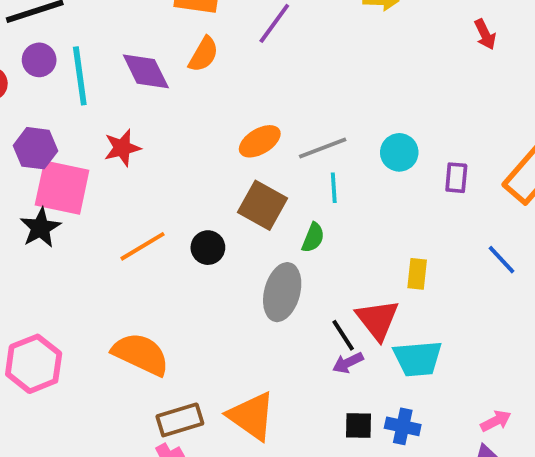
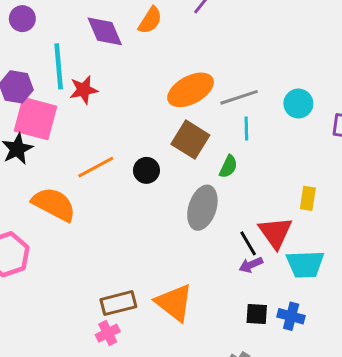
cyan line: (80, 76) -> (59, 66), moved
orange ellipse: (260, 141) -> (191, 90), size x1.4
orange semicircle: (141, 354) -> (54, 204), moved

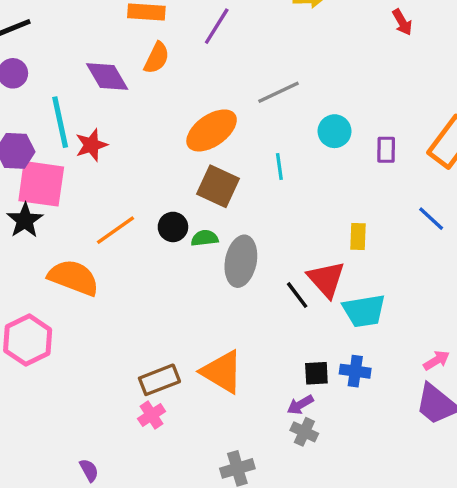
gray line: (239, 97) -> (279, 92), moved
green semicircle: (228, 166) -> (205, 238), moved, turned -115
purple arrow: (251, 265) -> (300, 405), moved

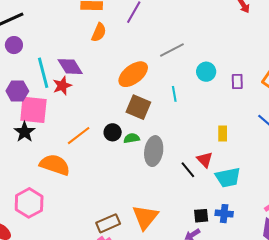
purple diamond: (107, 76) -> (70, 67), moved
red triangle: (326, 279) -> (205, 160), size x0.7
orange triangle: (222, 372) -> (145, 217), turned 40

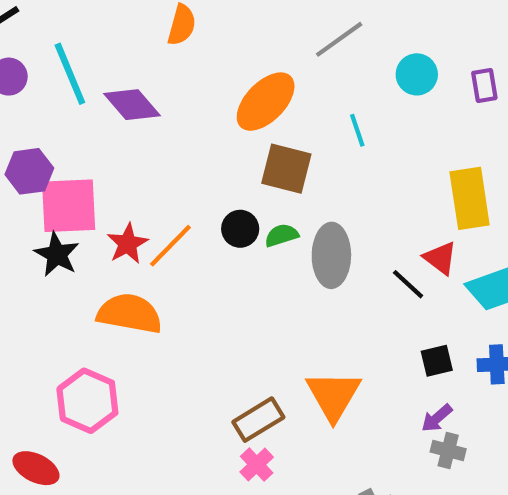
cyan line: (43, 73) -> (70, 74), moved
red star: (62, 86) -> (128, 244), moved
yellow rectangle: (223, 134) -> (470, 198), size x1.8
black square: (201, 216) -> (437, 361), moved

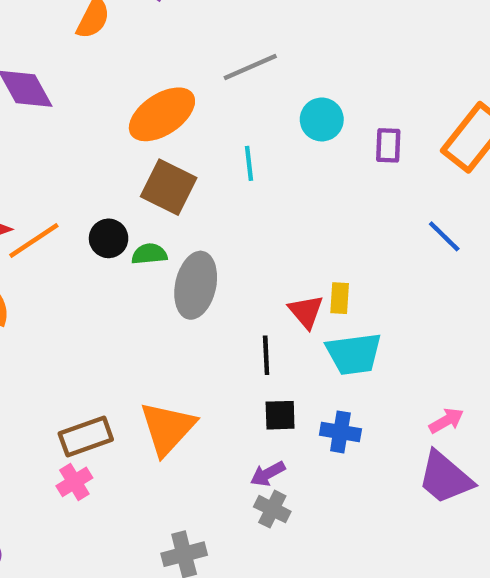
yellow rectangle: (470, 198) -> (340, 298), moved, size x0.5
black line: (408, 284) -> (266, 355), moved, turned 33

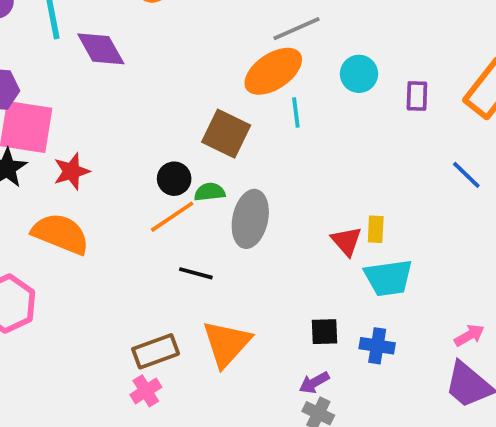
orange ellipse: (162, 114) -> (273, 71), moved
orange line: (34, 241) -> (172, 217), moved
black line: (266, 355) -> (196, 273), moved, turned -72

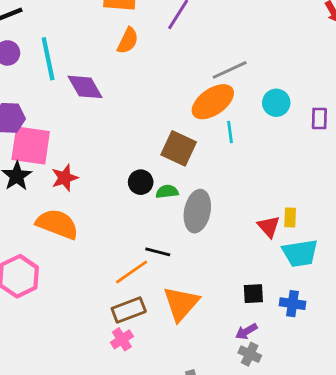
orange line: (172, 217) -> (132, 272), moved

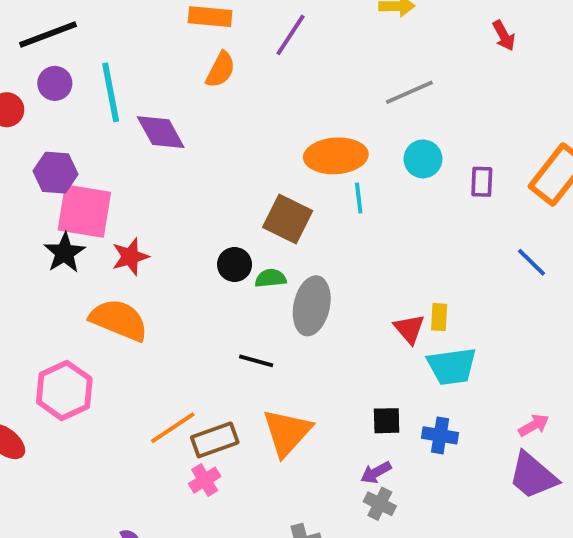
gray line: (230, 70) -> (409, 92), moved
orange ellipse: (213, 102) -> (336, 156), turned 30
orange line: (132, 272) -> (173, 428), moved

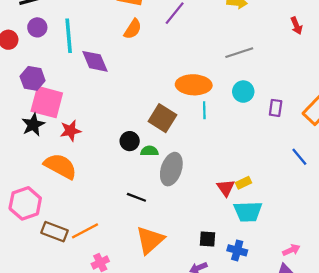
yellow rectangle: (439, 317) -> (243, 183), turned 56
brown rectangle: (215, 440) -> (54, 232), moved, turned 35

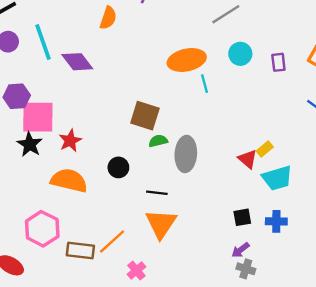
brown square: (162, 118) -> (145, 116), moved
black circle: (130, 141) -> (118, 167), moved
orange triangle: (150, 240) -> (161, 224), moved

